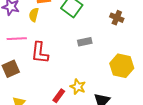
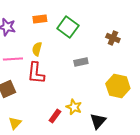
yellow semicircle: (34, 15) -> (37, 49), moved

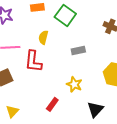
yellow semicircle: (37, 49) -> (43, 37), moved
yellow star: (74, 107) -> (74, 84), moved

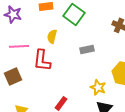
yellow star: (74, 84) -> (98, 87), moved

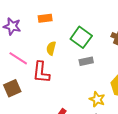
green square: (74, 14) -> (81, 37), moved
pink line: (19, 46) -> (18, 58), turned 36

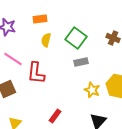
yellow semicircle: (51, 48) -> (46, 40), moved
yellow star: (97, 99) -> (92, 90), moved

